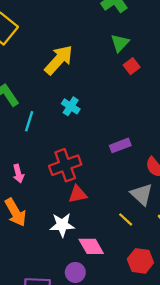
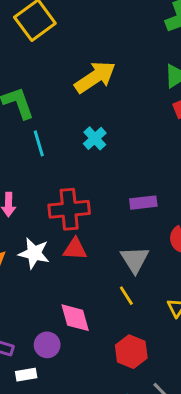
cyan line: (29, 121) -> (39, 143), turned -48
gray triangle: (142, 194) -> (135, 260), moved
white star: (62, 225) -> (34, 253), moved

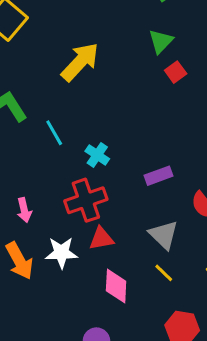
cyan cross: (95, 138) -> (97, 155), moved
cyan line: (39, 143) -> (54, 133), moved
pink diamond: (75, 318) -> (116, 286), moved, turned 32

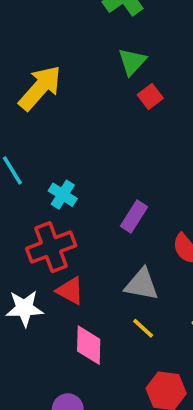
purple rectangle: (159, 176) -> (134, 216), turned -36
gray triangle: (164, 235) -> (142, 284), turned -32
red triangle: (101, 239) -> (70, 291), turned 40

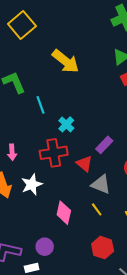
yellow arrow: (40, 88) -> (66, 61), turned 76
red triangle: (70, 291) -> (84, 164), moved
white star: (25, 308) -> (32, 185), turned -30

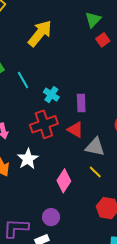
yellow arrow: (66, 61) -> (40, 33), turned -80
purple rectangle: (104, 145) -> (81, 103), moved, turned -36
pink diamond: (64, 213) -> (64, 181), turned 30

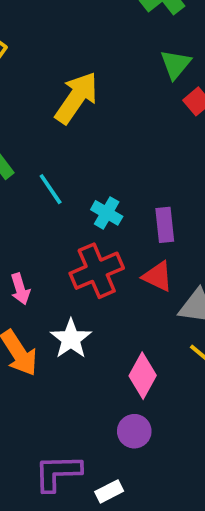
purple circle: (51, 217) -> (134, 431), moved

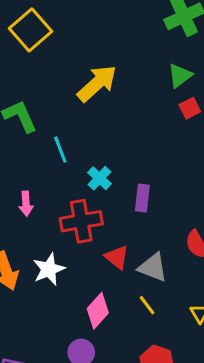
red triangle: (158, 276) -> (117, 257), moved
pink arrow: (20, 289) -> (26, 204), moved

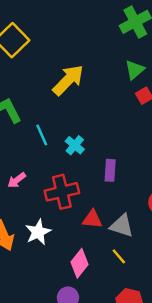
cyan cross: (99, 178) -> (75, 145), moved
pink arrow: (26, 204) -> (17, 180), turned 60
red triangle: (117, 257) -> (92, 219), turned -30

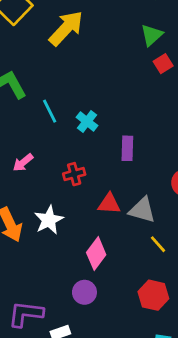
yellow arrow: (68, 80) -> (66, 28), moved
red cross: (62, 192) -> (74, 174), size x0.6
yellow line: (119, 256) -> (158, 244), moved

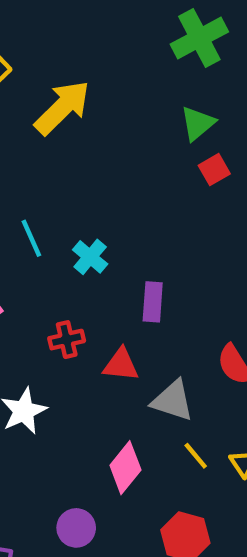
red triangle: (109, 204) -> (121, 365), moved
pink diamond: (96, 254) -> (125, 468), moved

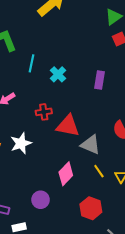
cyan line: (31, 238) -> (31, 63), turned 30
purple rectangle: (153, 302) -> (99, 80), moved
red triangle: (121, 365) -> (68, 126), size x1.4

